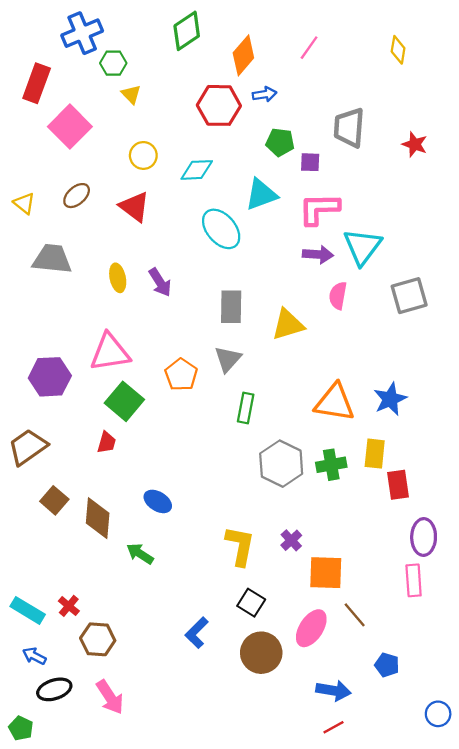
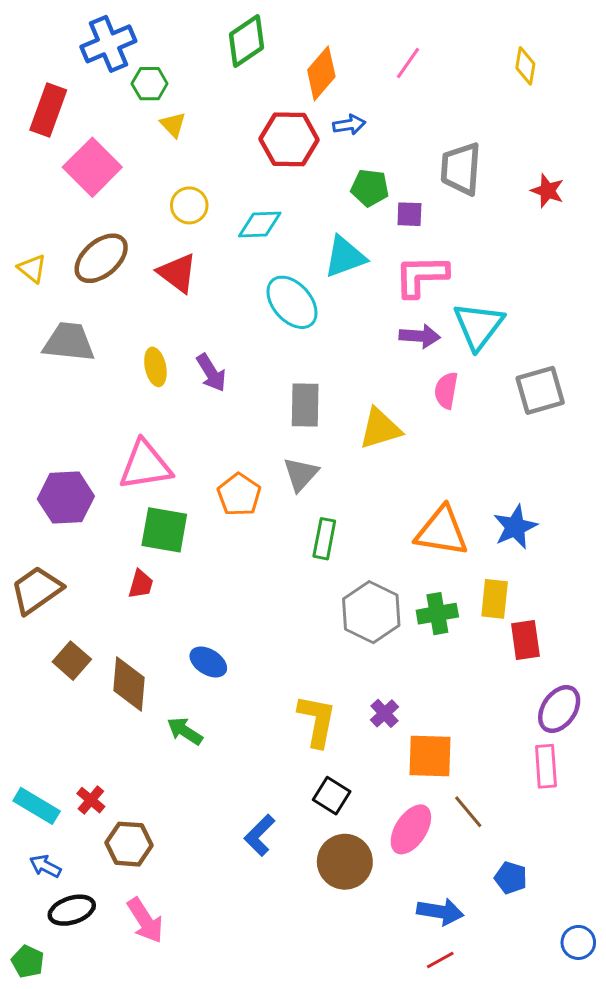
brown ellipse: (77, 196) -> (101, 258), size x1.5
green square: (124, 401) -> (164, 530), turned -30
purple ellipse: (424, 537) -> (559, 709), turned 33

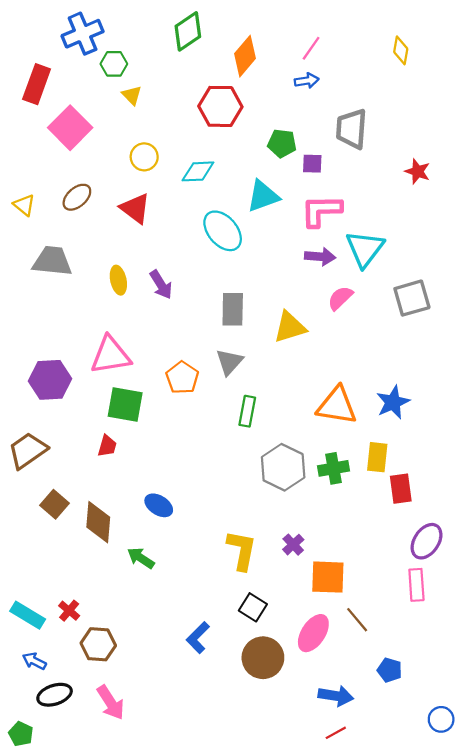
blue arrow: (349, 125) -> (307, 81), moved
red star: (547, 191) -> (418, 171), moved
brown ellipse: (101, 258) -> (77, 197), size x0.7
pink semicircle: (446, 390) -> (340, 298), turned 36

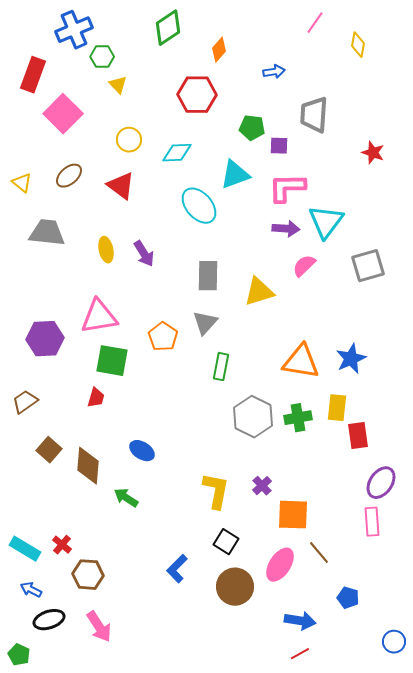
pink line: (311, 48) -> (315, 23), moved
orange diamond: (245, 56) -> (219, 50), size x0.7
brown trapezoid: (28, 450) -> (25, 402), size x0.7

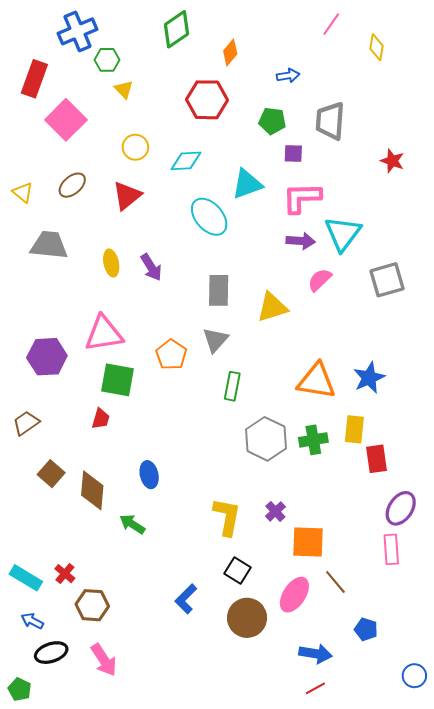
green pentagon: (252, 128) -> (272, 121), moved
red triangle: (121, 186) -> (127, 196), turned 44
blue ellipse: (142, 451) -> (149, 475), turned 45

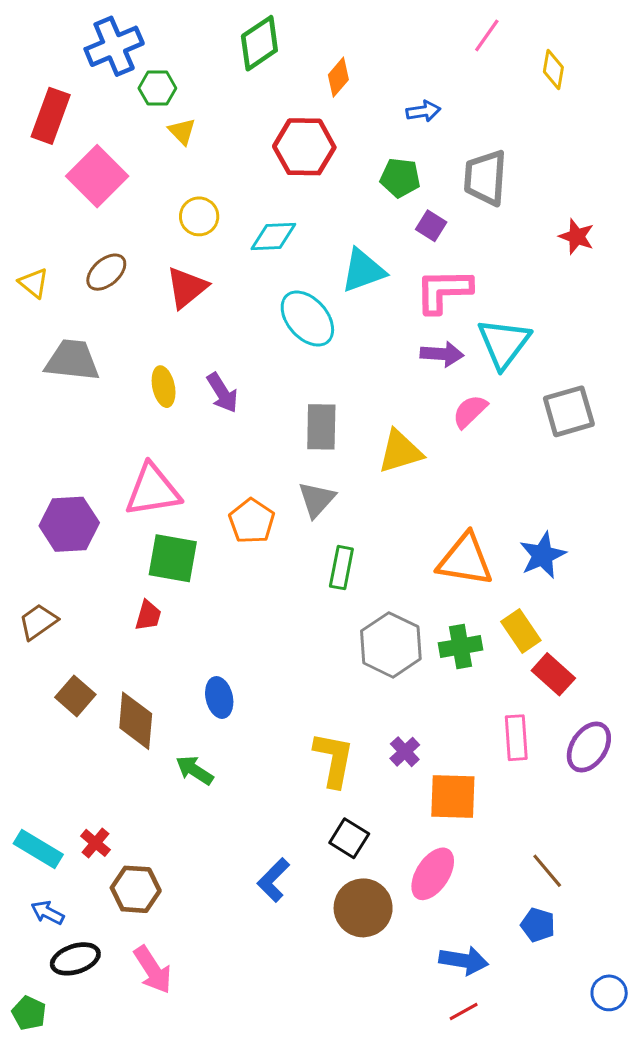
purple square: (293, 154) -> (431, 226), turned 30
yellow rectangle: (354, 429) -> (521, 631), turned -40
red rectangle: (376, 459) -> (553, 674), turned -40
pink rectangle: (391, 549) -> (516, 738), moved
brown line: (335, 582) -> (547, 871), moved

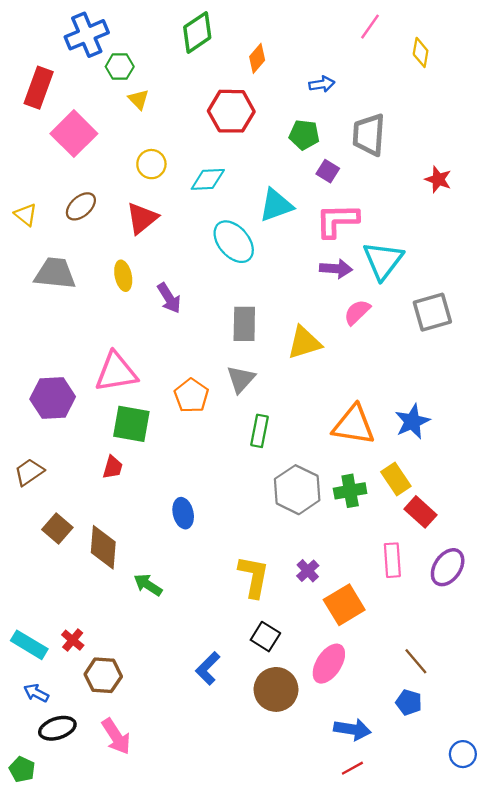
yellow ellipse: (164, 387) -> (123, 276), moved
blue ellipse: (219, 698) -> (183, 513), moved
orange square: (453, 797) -> (344, 605), turned -33

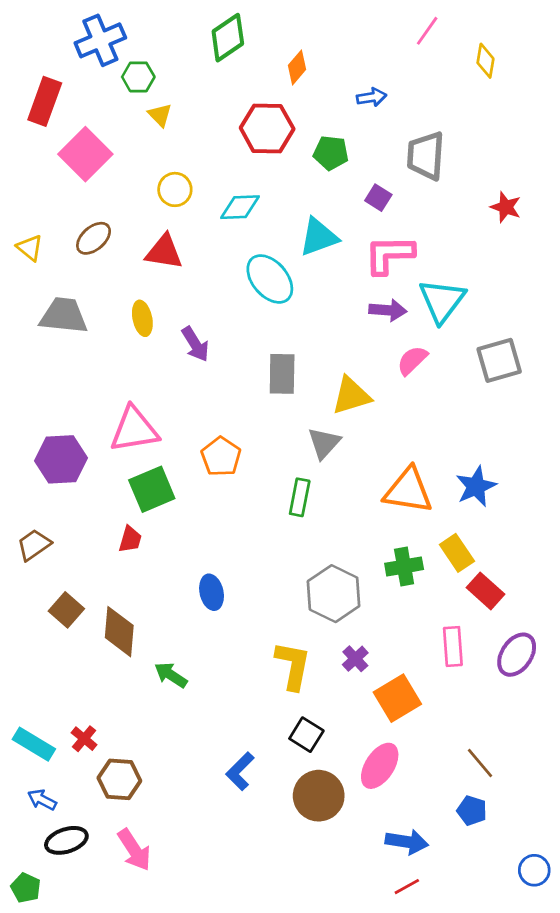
green pentagon: (304, 135) -> (331, 153), moved
red triangle: (142, 218) -> (164, 252), turned 48
gray triangle: (241, 379) -> (324, 443), moved
green square: (131, 424) -> (152, 489), turned -33
gray hexagon: (297, 490) -> (334, 594), moved

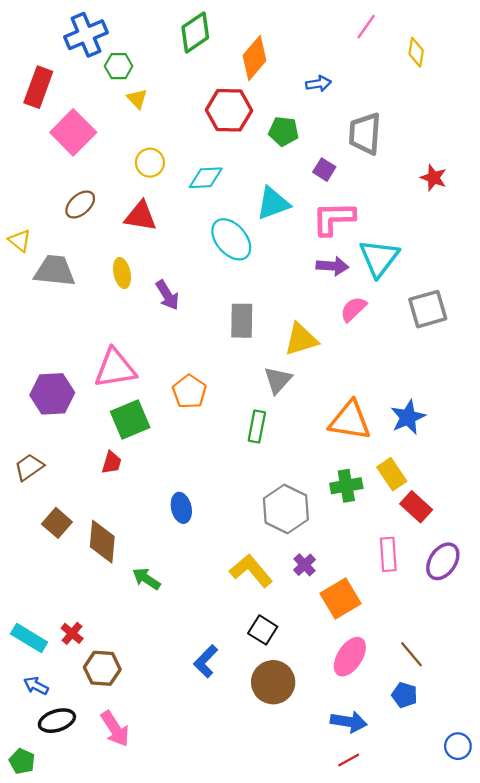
orange diamond: (297, 67) -> (255, 58), size x1.5
yellow triangle: (30, 248) -> (20, 241), moved
yellow L-shape: (293, 665) -> (251, 571), turned -51
pink ellipse: (380, 766) -> (350, 657), moved

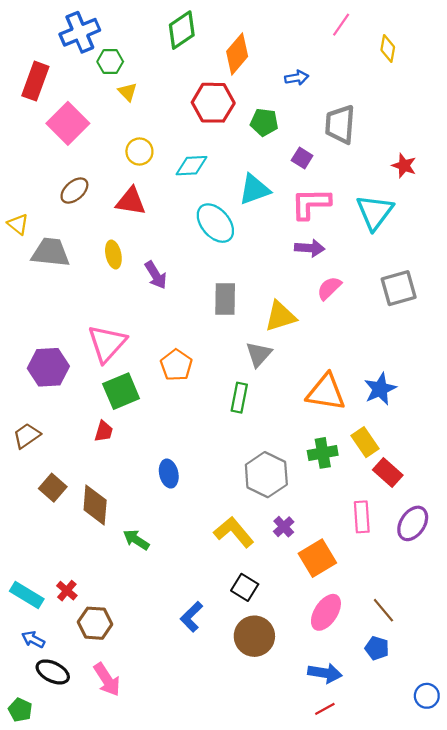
cyan triangle: (379, 258) -> (375, 212), moved
pink triangle: (115, 368) -> (107, 343), turned -39
black ellipse: (57, 721) -> (53, 672), turned 44

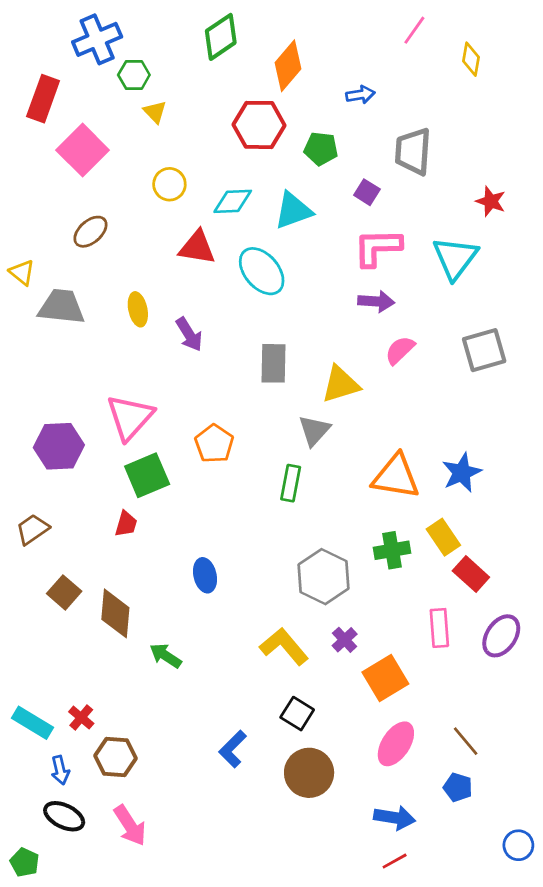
cyan triangle: (254, 189) -> (293, 211), moved
red triangle: (131, 201) -> (197, 247), moved
blue arrow: (33, 639) -> (60, 770), moved, turned -130

